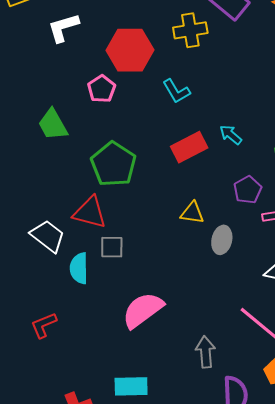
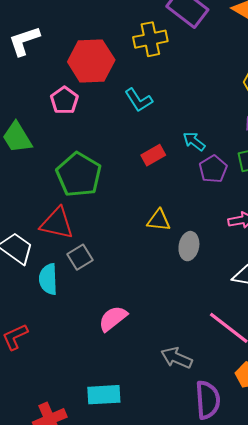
red rectangle: (189, 147) -> (153, 155), size x0.7
purple pentagon: (248, 190) -> (213, 169), moved
gray square: (112, 247) -> (80, 257), turned -30
pink semicircle: (143, 310) -> (113, 318), size x0.7
gray arrow: (205, 352) -> (177, 358), turned -60

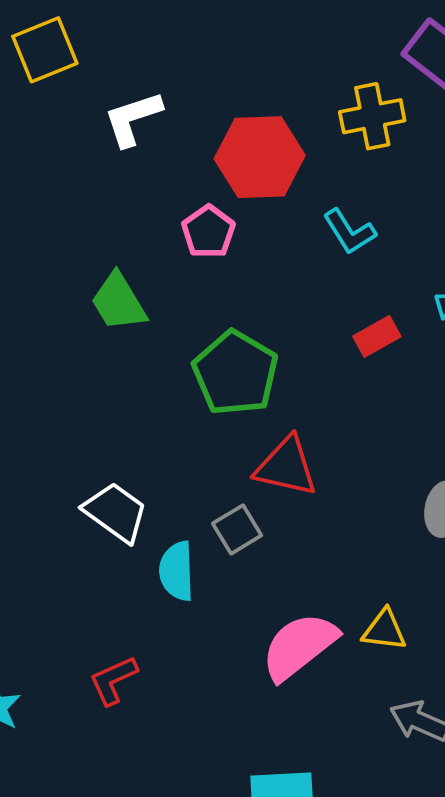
yellow triangle: (159, 220) -> (384, 630), moved
red triangle: (57, 223) -> (286, 466), moved
pink semicircle: (113, 318) -> (299, 646), size x1.4

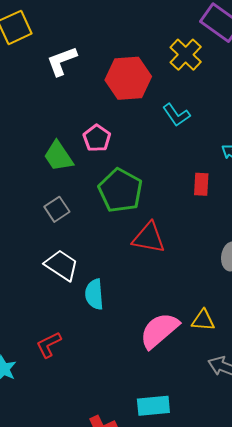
yellow cross: (372, 116) -> (186, 55), turned -32
pink pentagon: (208, 232) -> (97, 138), moved
red rectangle: (377, 336) -> (201, 184), moved, turned -55
gray square: (237, 529) -> (57, 209), moved
red L-shape: (113, 680) -> (49, 345), moved

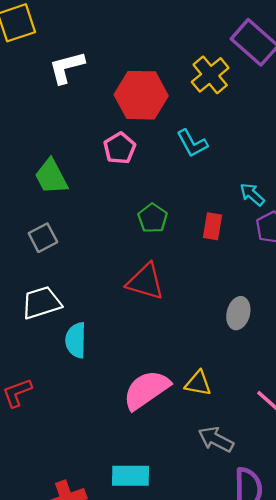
pink pentagon: (97, 138) -> (120, 148), moved
green pentagon: (120, 191) -> (153, 218), moved, size x0.6
white trapezoid: (61, 265) -> (41, 303), turned -57

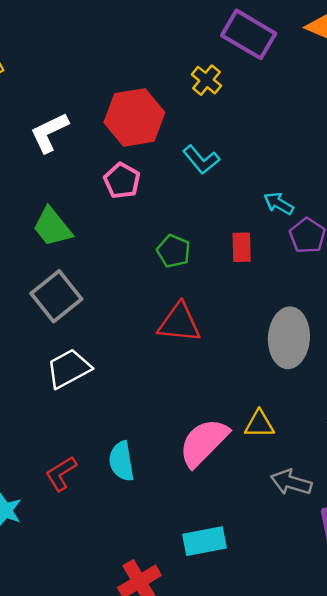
white L-shape: (67, 67) -> (49, 133), moved
yellow cross: (210, 75) -> (206, 80), size x0.7
gray square: (43, 238) -> (56, 296), size x1.5
gray ellipse: (238, 313) -> (289, 338), size x1.6
cyan semicircle: (76, 340) -> (122, 461), moved

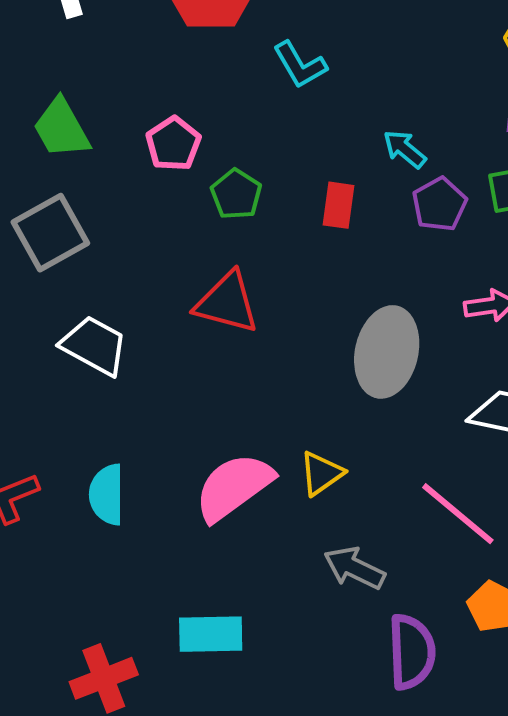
pink pentagon: (122, 181) -> (173, 144), moved
white trapezoid: (69, 369) -> (94, 346), moved, turned 48
yellow triangle: (259, 424) -> (321, 473), turned -44

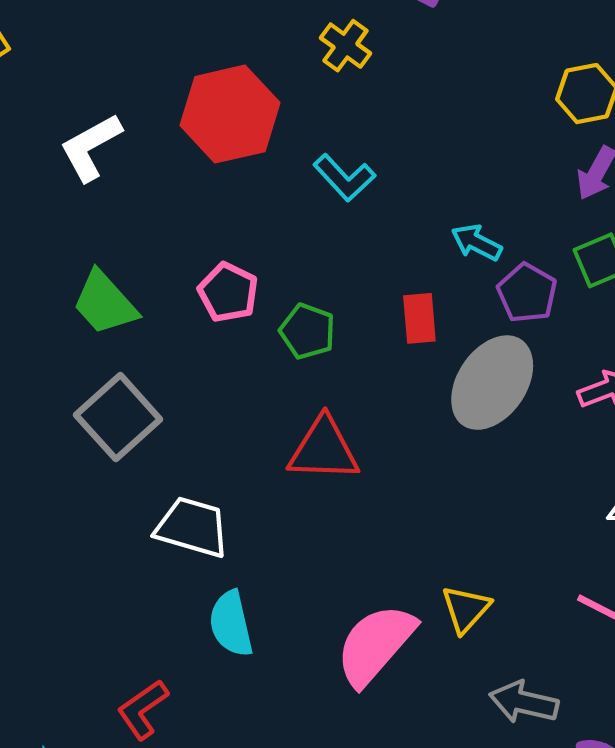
gray ellipse: (387, 352) -> (492, 383), moved, turned 34
cyan semicircle: (107, 495) -> (231, 624), moved

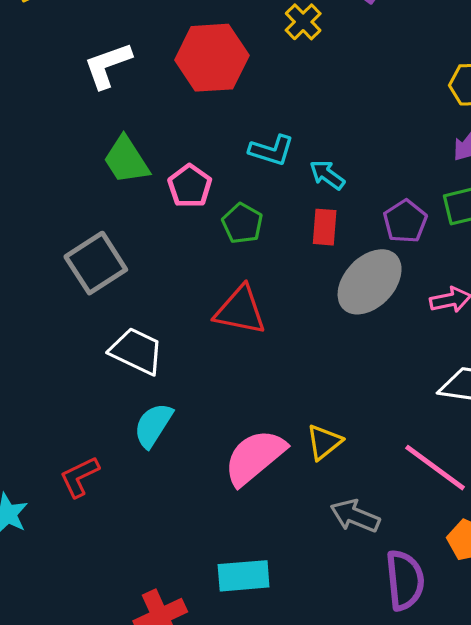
cyan L-shape: (344, 178) -> (272, 150), moved, turned -39
cyan arrow: (477, 242) -> (327, 175), moved
green trapezoid: (105, 303) -> (126, 160), moved
cyan semicircle: (231, 624) -> (153, 425), turned 36

